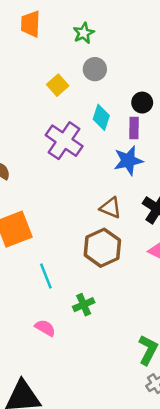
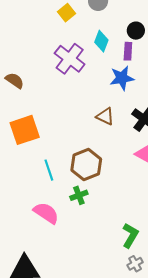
brown hexagon: (102, 248) -> (86, 165), moved
pink semicircle: (45, 328) -> (46, 213), size x1.5

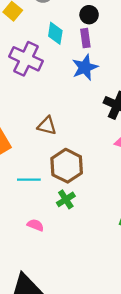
brown triangle: (105, 116) -> (47, 126), moved
cyan line: (49, 170) -> (29, 180), turned -60
pink semicircle: (46, 213) -> (35, 225), size x0.6

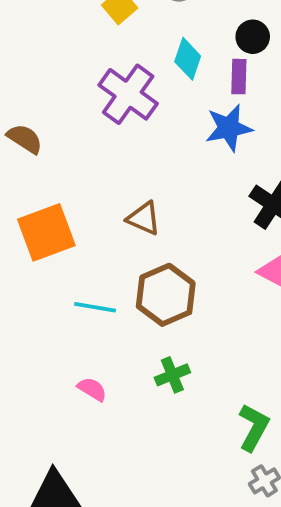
green cross: (66, 199) -> (172, 375), moved

